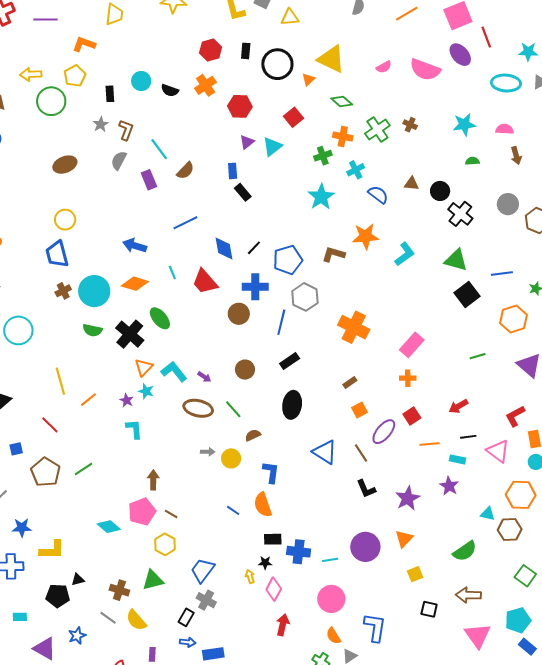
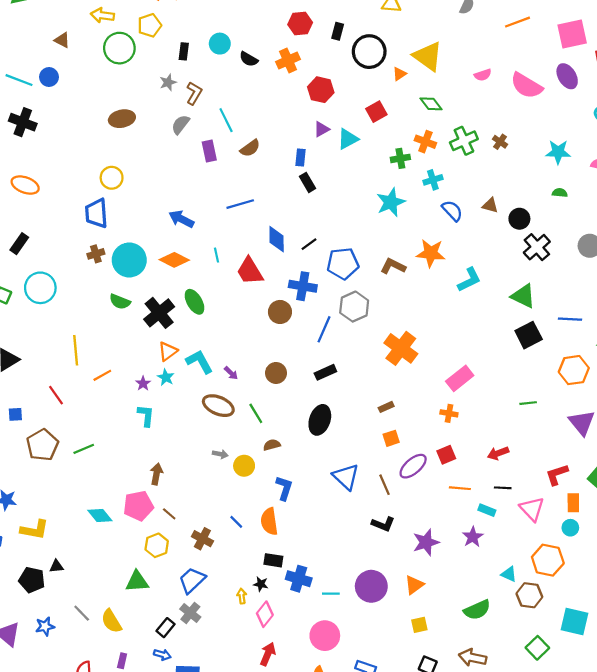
black L-shape: (366, 489) -> (383, 524), turned -55
brown cross: (119, 590) -> (202, 539), moved

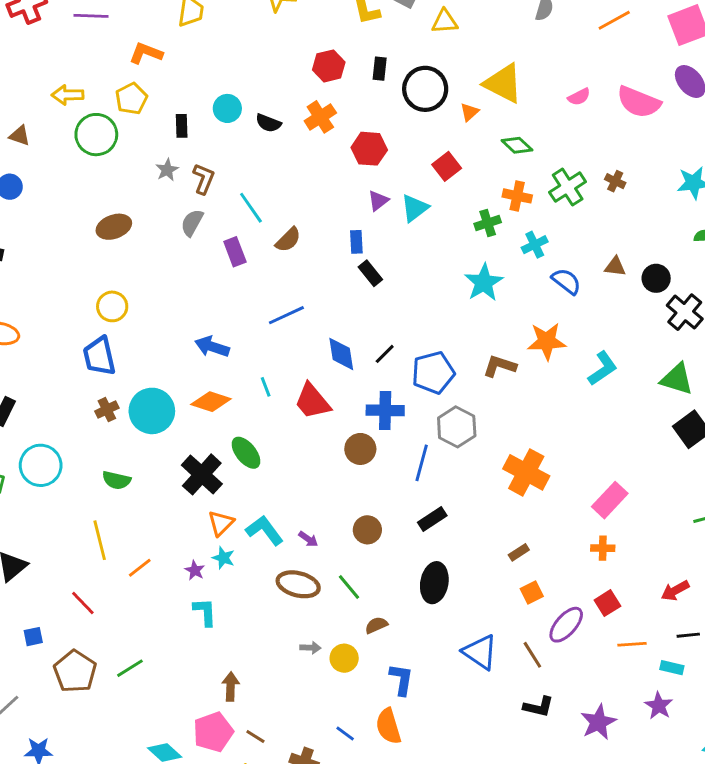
green semicircle: (120, 302) -> (116, 480), moved

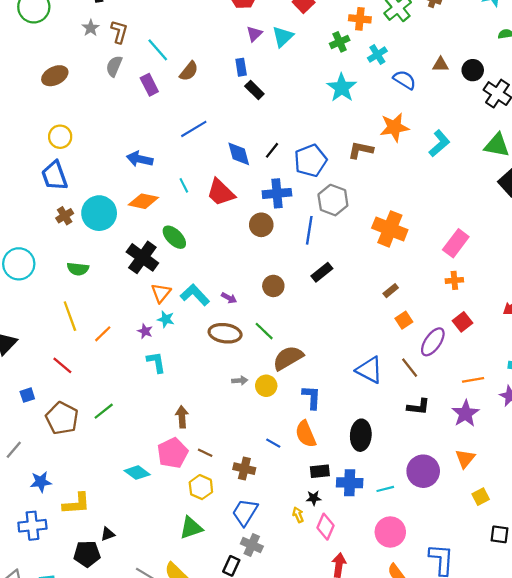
black ellipse: (434, 583) -> (361, 435), moved
brown semicircle: (376, 625) -> (288, 358), size x1.8
orange line: (632, 644) -> (473, 380), moved

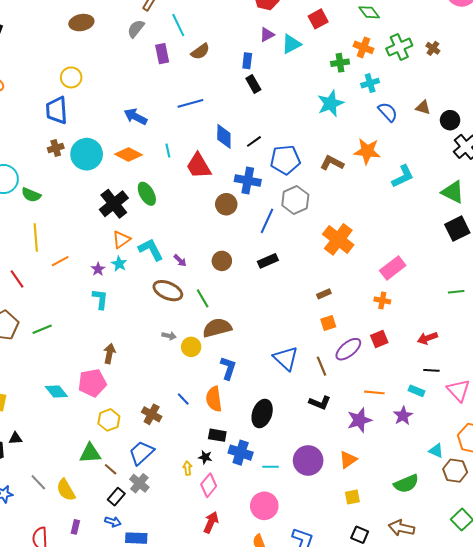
green semicircle: (78, 269) -> (31, 195), moved
brown line: (205, 453) -> (111, 469), moved

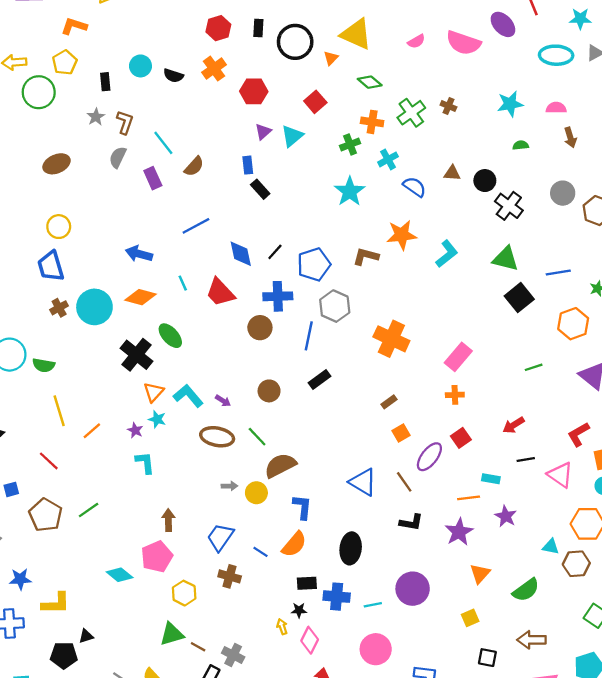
cyan rectangle: (416, 391) -> (491, 479), moved
orange semicircle: (214, 399) -> (294, 544), turned -120
blue trapezoid: (141, 453) -> (220, 537), moved
orange triangle: (348, 460) -> (480, 573), moved

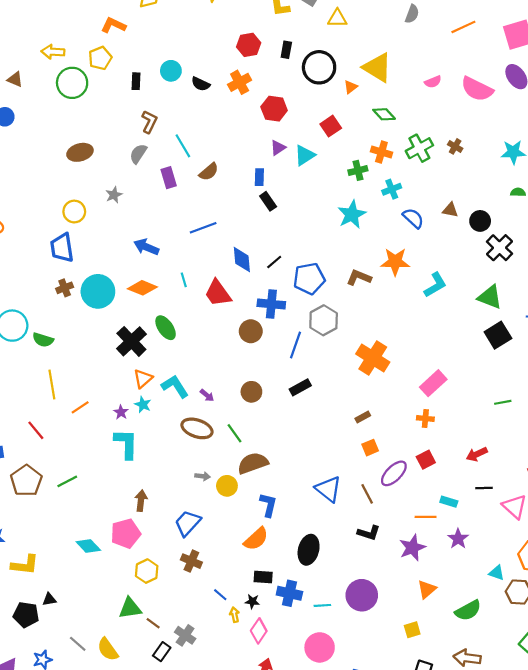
gray star: (96, 117) -> (114, 195), moved
cyan L-shape: (145, 463) -> (126, 444), size x1.4
blue line: (261, 552) -> (220, 595), moved

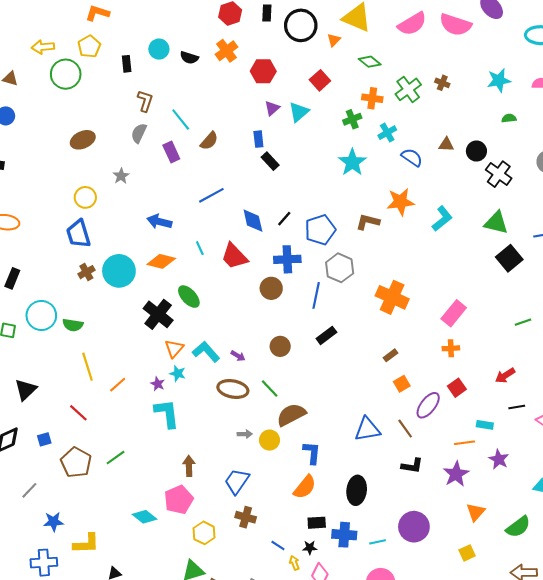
pink semicircle: (433, 82) -> (412, 24), size x1.8
blue triangle: (328, 489) -> (367, 429), turned -40

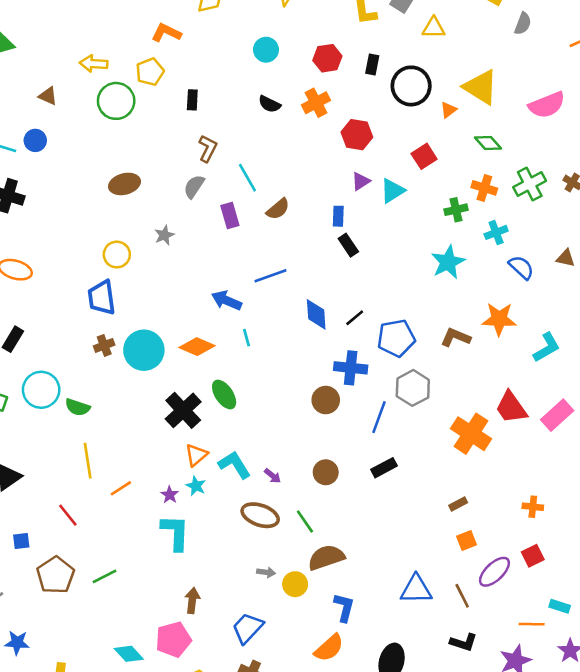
cyan circle: (159, 49) -> (266, 50), moved
blue arrow: (159, 222) -> (227, 300), moved
red trapezoid: (234, 256) -> (511, 407), moved
pink rectangle: (454, 313) -> (557, 415), moved

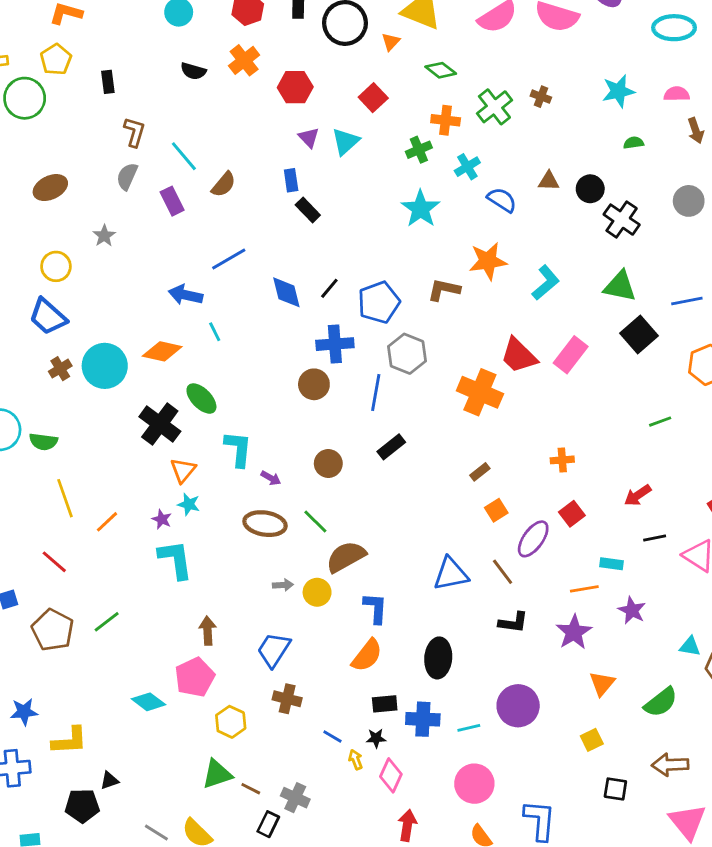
purple triangle: (361, 181) -> (309, 138), turned -30
blue trapezoid: (102, 298) -> (48, 317), turned -30
cyan L-shape: (234, 465) -> (238, 449), moved, turned 48

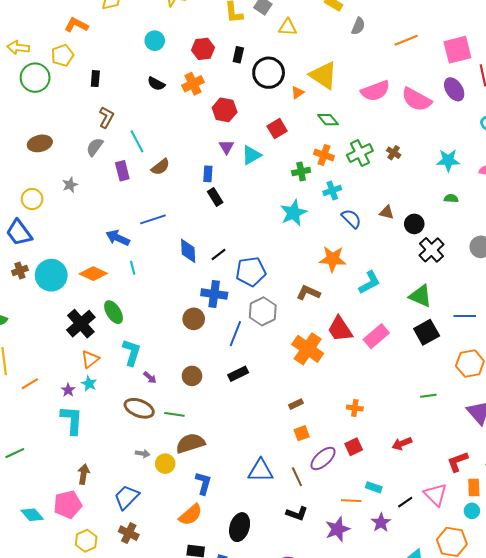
brown L-shape: (444, 290) -> (308, 293), moved
green line: (315, 522) -> (174, 414), turned -48
black line: (655, 538) -> (405, 502), moved, turned -35

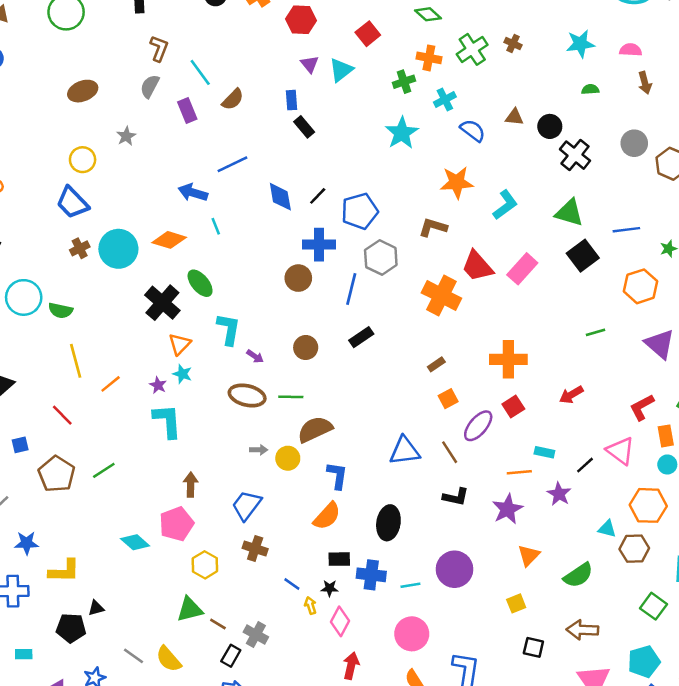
orange cross: (355, 408) -> (508, 359), size x1.8

